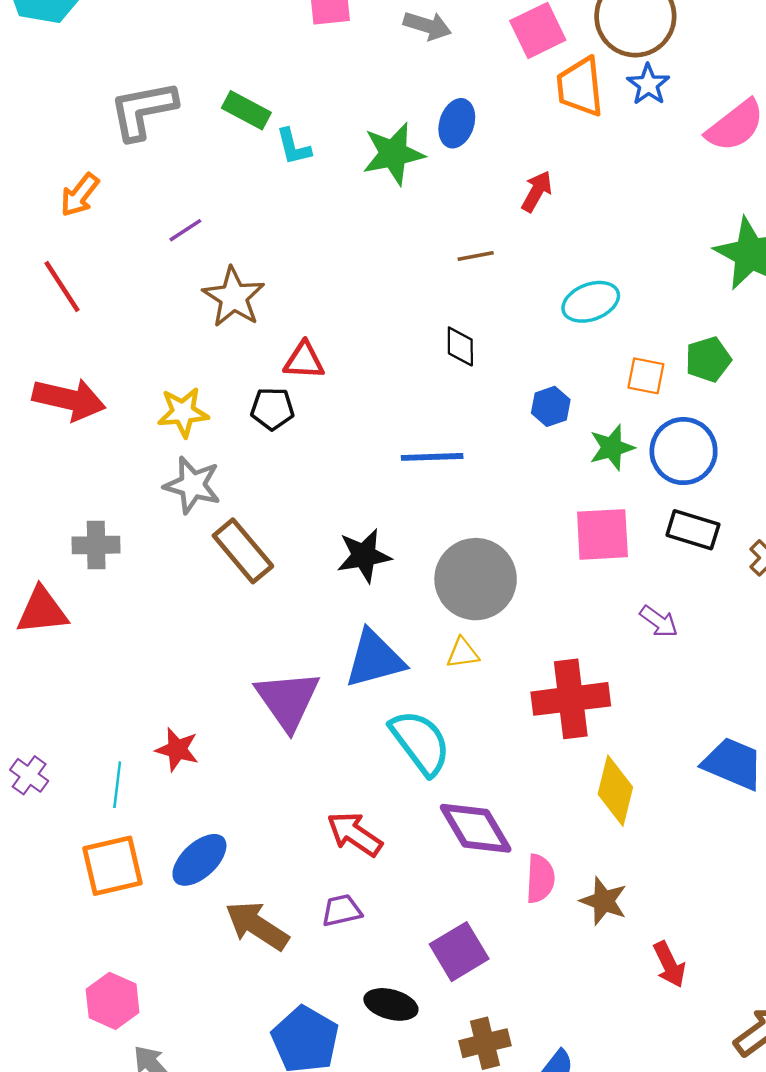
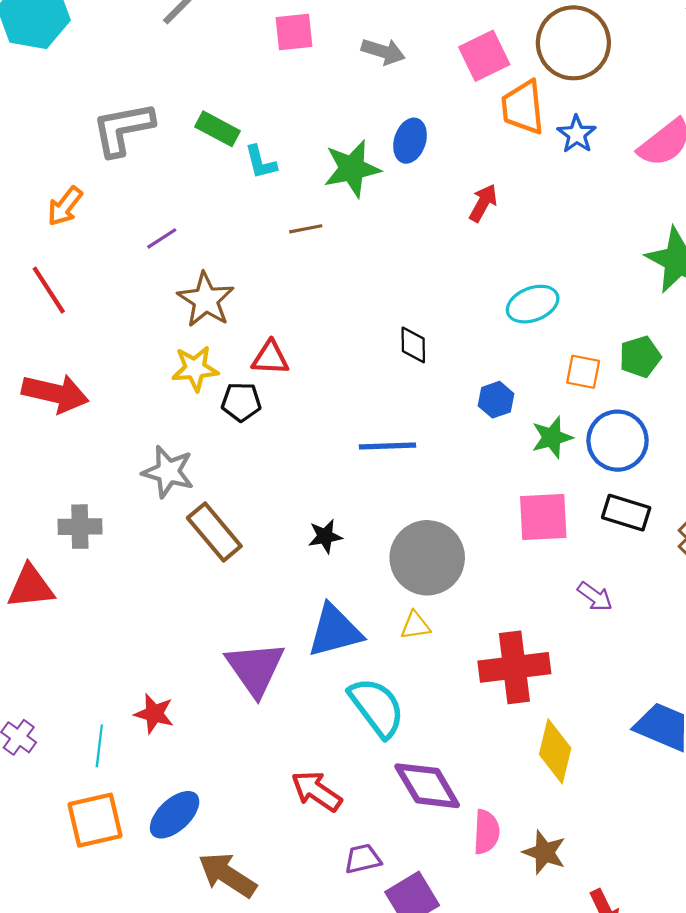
blue star: (648, 84) -> (577, 134), moved
brown line: (476, 256) -> (306, 229), moved
yellow star: (183, 412) -> (195, 369), moved
black star: (364, 556) -> (325, 536), size x0.7
purple trapezoid: (342, 910) -> (363, 859), moved

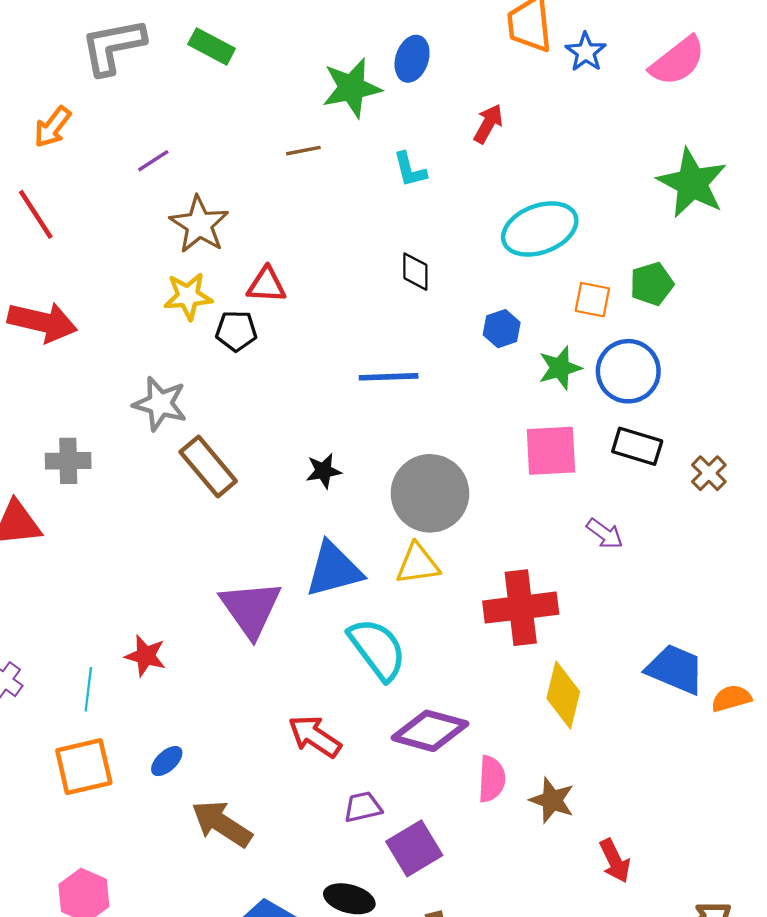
cyan L-shape: (261, 162) -> (410, 170), moved
cyan ellipse: (533, 304) -> (540, 229), size x1.4
yellow triangle: (415, 626) -> (418, 564), size x1.4
purple diamond: (427, 786) -> (430, 731), turned -44
blue ellipse: (175, 815) -> (167, 761), size x0.6

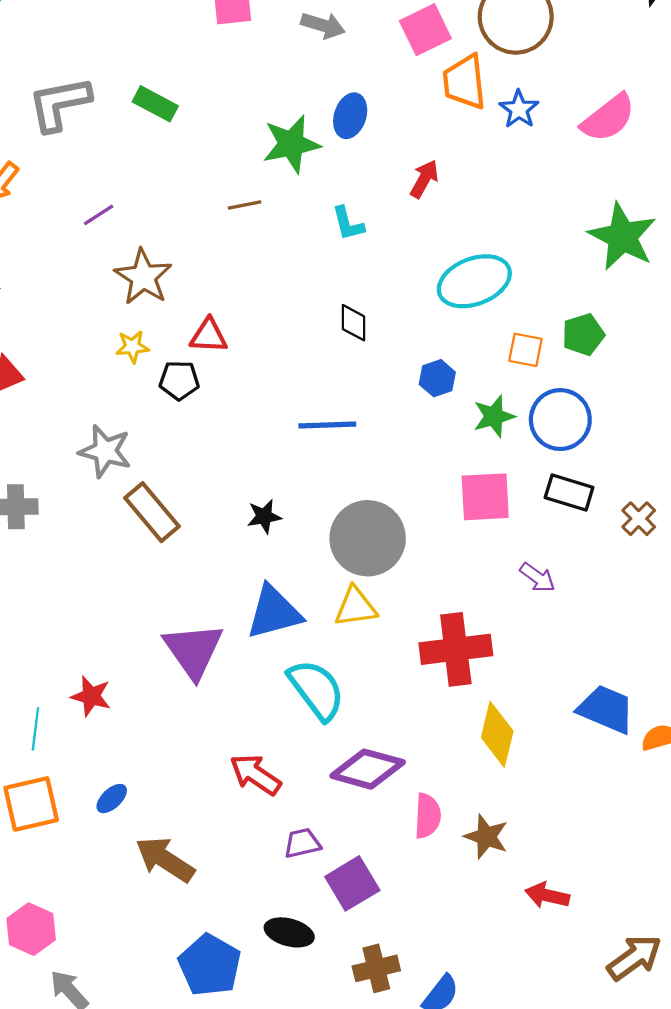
yellow star: (188, 296) -> (132, 347), size x0.7
red arrow: (615, 861) -> (547, 895), turned 129

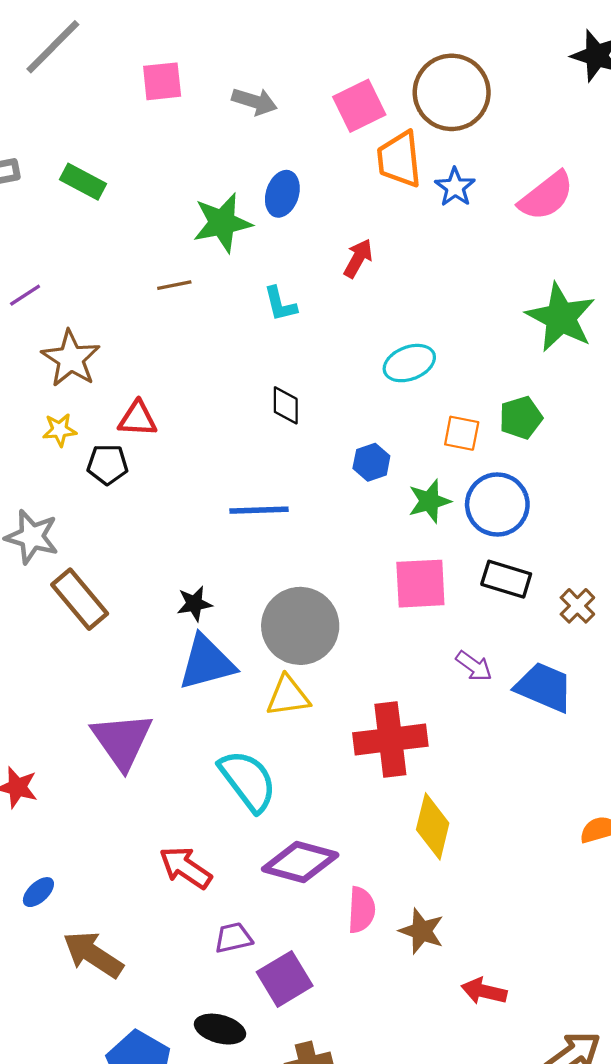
cyan ellipse: (474, 281) -> (409, 363), size x0.7
blue triangle: (274, 612) -> (207, 663), moved
blue trapezoid: (606, 709) -> (544, 687), moved

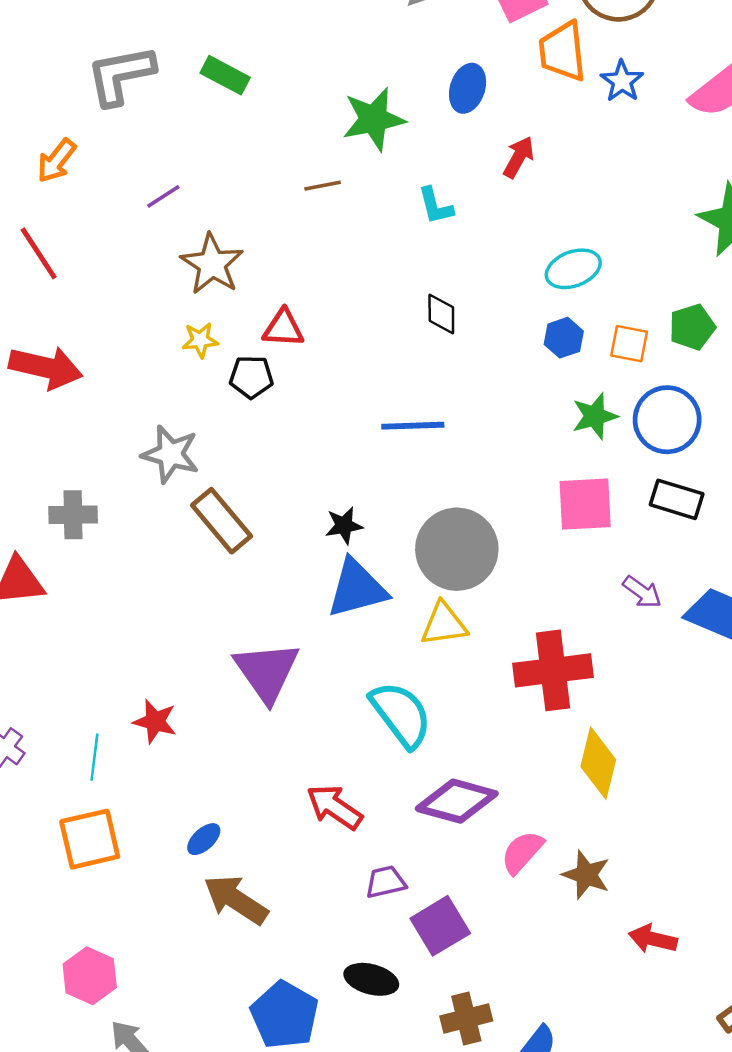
blue ellipse: (282, 194) -> (468, 88), moved
blue hexagon: (371, 462) -> (564, 338), moved
blue ellipse: (38, 892) -> (204, 839), moved
pink semicircle: (361, 910) -> (522, 852), turned -141

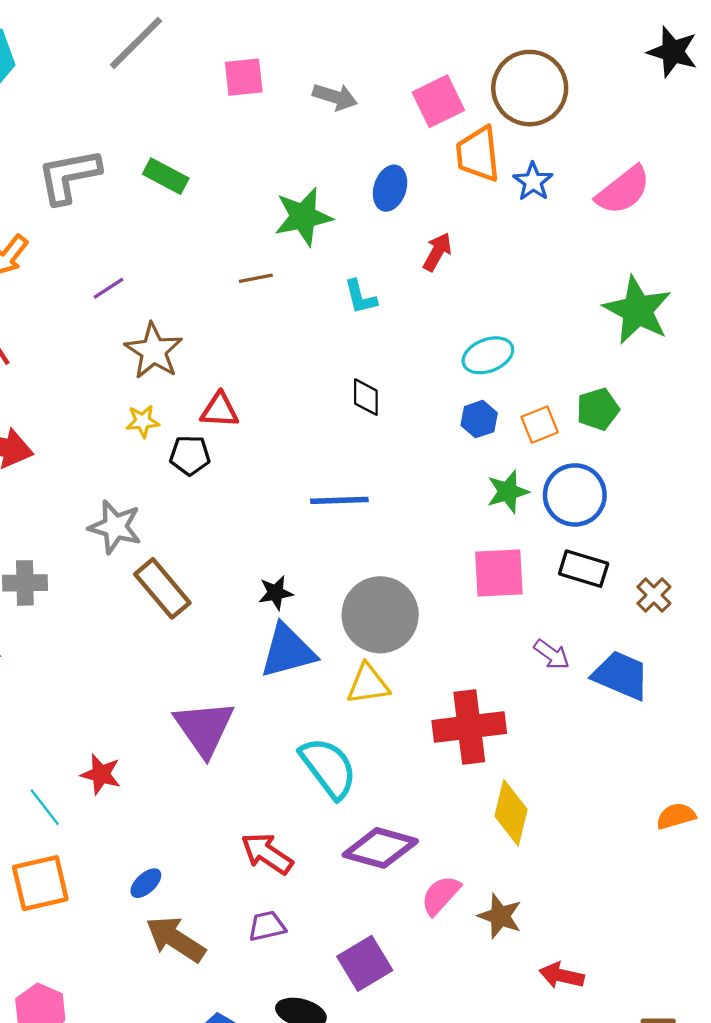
orange square: (629, 344) -> (540, 425), turned -33
cyan line: (94, 757) -> (45, 807), turned -45
purple trapezoid: (386, 882) -> (267, 926), moved

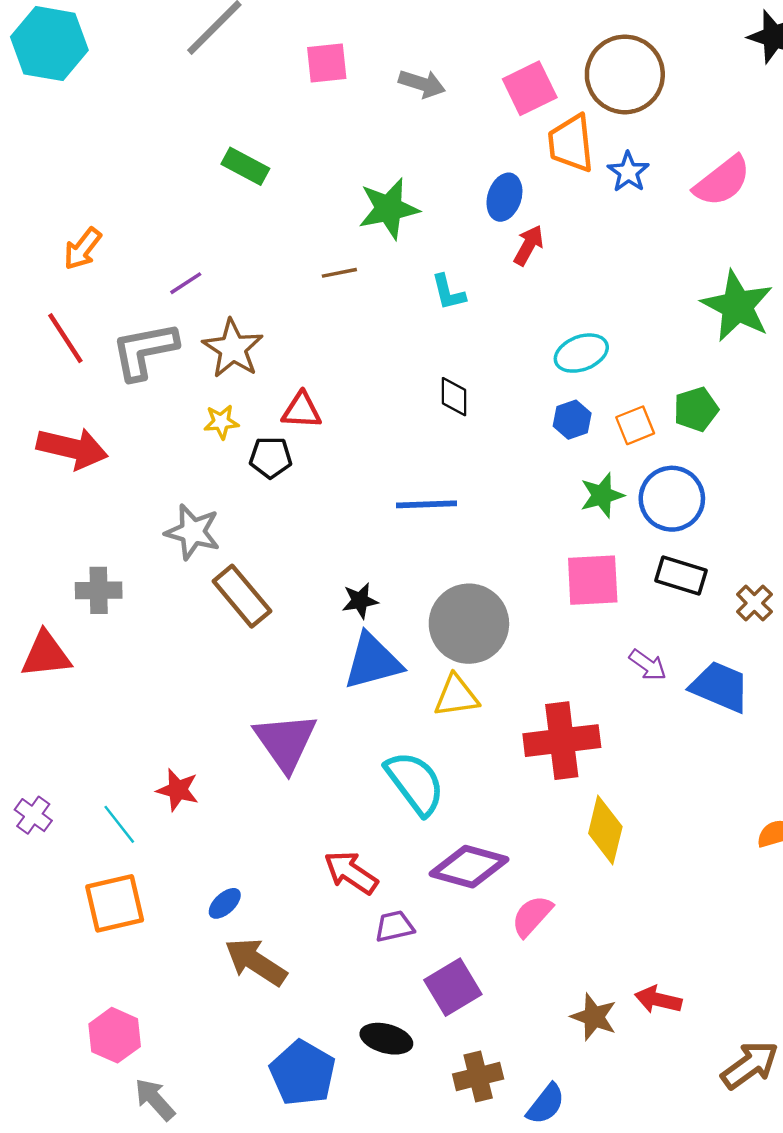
gray L-shape: (69, 176) -> (144, 351), moved
blue ellipse: (390, 188) -> (504, 197), moved
brown star: (500, 916) -> (594, 1017), moved
purple trapezoid: (267, 926) -> (394, 926), moved

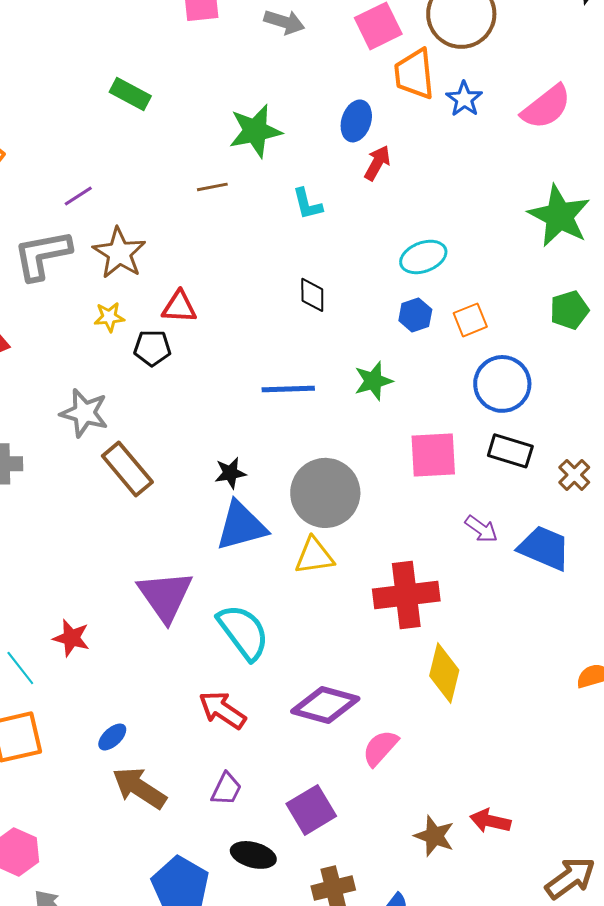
green pentagon: (696, 409) -> (569, 310), moved
green star: (602, 495) -> (373, 381), moved
cyan semicircle: (415, 783) -> (243, 632), moved
purple trapezoid: (394, 926) -> (226, 789), moved, turned 129

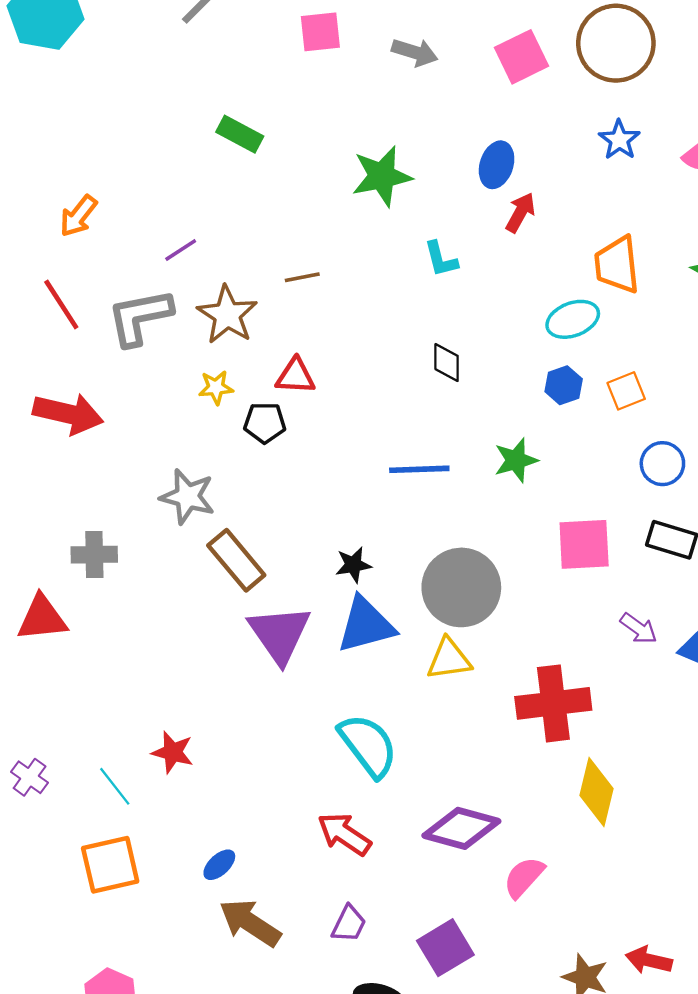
orange trapezoid: (414, 74) -> (617, 265), moved
brown line: (212, 187) -> (302, 277), moved
blue circle: (502, 384) -> (662, 464), size x0.7
purple triangle: (165, 596) -> (280, 634), moved

